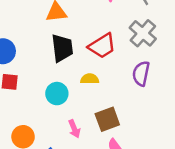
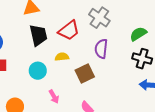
brown square: (107, 119) -> (85, 74), moved

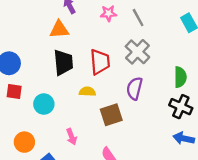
red trapezoid: (69, 30) -> (100, 62), turned -65
green semicircle: (138, 34) -> (180, 77), turned 114
cyan circle: (38, 71) -> (44, 104), moved

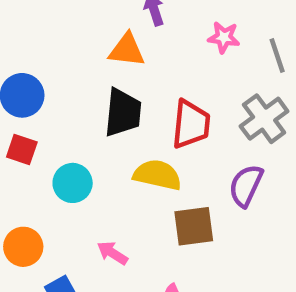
yellow semicircle: (87, 92) -> (157, 175), size x1.5
pink arrow: (72, 137) -> (112, 253), turned 133

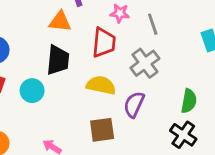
red trapezoid: (191, 124) -> (104, 43), moved
yellow semicircle: (157, 175) -> (101, 85), moved
cyan circle: (73, 183) -> (32, 91), moved

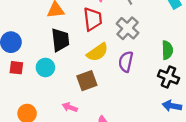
yellow semicircle: (101, 85) -> (97, 52), turned 145
brown square: (102, 130) -> (87, 81), moved

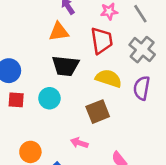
black trapezoid: (60, 40) -> (65, 66), turned 105
yellow semicircle: (97, 52) -> (109, 78), turned -125

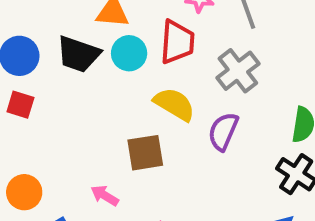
black trapezoid: (65, 66) -> (78, 54), moved
cyan circle: (49, 98) -> (129, 53), moved

